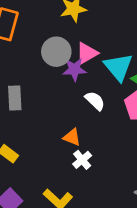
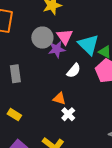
pink triangle: (87, 53) -> (65, 37), turned -30
white semicircle: (95, 101) -> (74, 71), turned 91

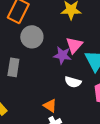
gray circle: (42, 38) -> (32, 37), moved
white semicircle: (74, 71) -> (73, 82), turned 49

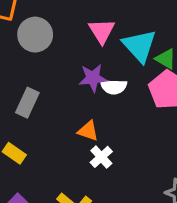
purple star: (62, 55) -> (93, 78), moved
gray rectangle: (13, 67) -> (27, 103), moved, turned 30

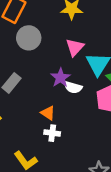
purple star: (93, 78) -> (60, 78), turned 30
white cross: (101, 157) -> (52, 133), turned 35

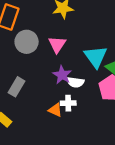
pink triangle: (75, 47) -> (57, 44), moved
white cross: (52, 133) -> (68, 103), moved

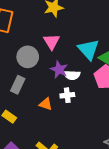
gray circle: (27, 42) -> (28, 57), moved
orange triangle: (55, 110) -> (46, 104), moved

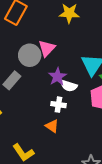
pink triangle: (52, 42) -> (47, 48), moved
orange triangle: (46, 104) -> (52, 126), moved

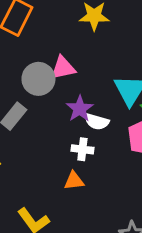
pink triangle: (47, 48) -> (63, 68), turned 36
orange triangle: (52, 126) -> (74, 181), turned -40

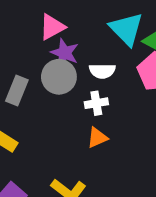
gray circle: (38, 79) -> (59, 77), moved
purple star: (80, 109) -> (65, 53), moved

